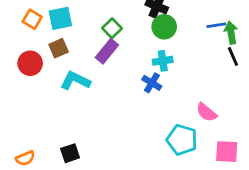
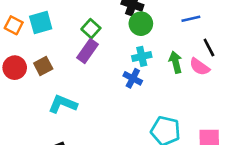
green arrow: (231, 33) -> (176, 62), moved
brown square: (59, 48) -> (43, 66), moved
cyan L-shape: (75, 81) -> (63, 104), moved
pink semicircle: (206, 112) -> (200, 67), moved

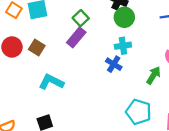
green arrow: (176, 62) -> (154, 75), moved, turned 42
brown square: (43, 66) -> (37, 47), turned -35

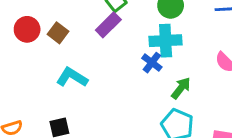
cyan cross: (123, 46) -> (166, 41), size x1.5
green arrow: (154, 75) -> (181, 88), moved

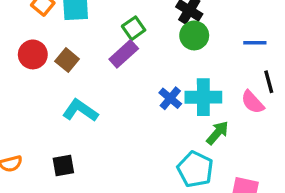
cyan cross: (166, 41) -> (203, 97), moved
green arrow: (181, 88) -> (217, 133), moved

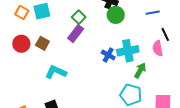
pink semicircle: (253, 102) -> (158, 48), turned 42

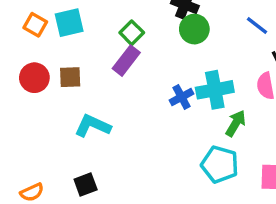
blue line: (153, 13) -> (257, 25), turned 48
brown square: (42, 43) -> (70, 77), turned -32
blue cross: (108, 55) -> (182, 97), turned 32

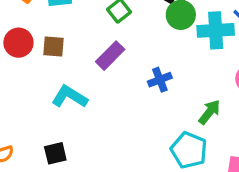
purple rectangle: (126, 61) -> (110, 56), moved
cyan cross: (215, 90) -> (216, 30), moved

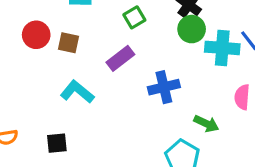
blue cross: (160, 80) -> (164, 87), size x1.4
green arrow: (209, 112) -> (206, 124), turned 70

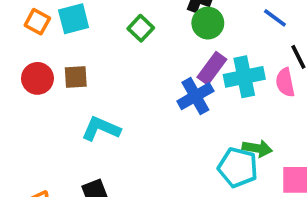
cyan cross: (222, 48) -> (244, 77), moved
purple rectangle: (120, 58) -> (212, 68), moved
green arrow: (206, 124) -> (257, 148), moved

